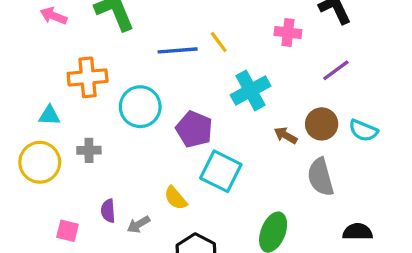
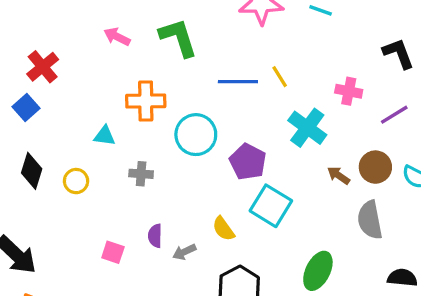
pink cross: (288, 33) -> (349, 91), moved
cyan cross: (251, 90) -> (307, 128), turned -30
yellow circle: (40, 162) -> (76, 181), moved, size x0.6

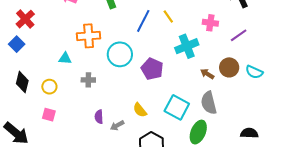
blue line: (238, 82) -> (143, 21), turned -60
cyan cross: (307, 128) -> (187, 46), turned 35
cyan square: (271, 206) -> (177, 107), moved
gray semicircle: (370, 220) -> (209, 103), moved
pink square: (113, 252) -> (49, 115), moved

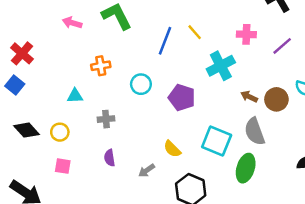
orange cross: (89, 36) -> (101, 66), size x0.7
cyan circle: (120, 54) -> (141, 84), size x0.7
brown circle: (229, 67) -> (276, 99), moved
black diamond: (22, 82) -> (26, 130), turned -50
purple semicircle: (99, 117) -> (110, 158), moved

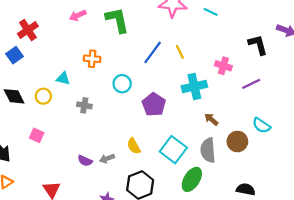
pink arrow: (72, 23) -> (78, 15), turned -56
brown circle: (276, 99) -> (237, 142), moved
yellow circle: (60, 132) -> (43, 96), moved
purple semicircle: (110, 158) -> (85, 161), moved, turned -72

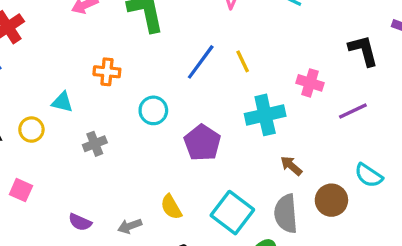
gray cross: (84, 105) -> (95, 144), turned -32
purple semicircle: (85, 161) -> (80, 222), moved

